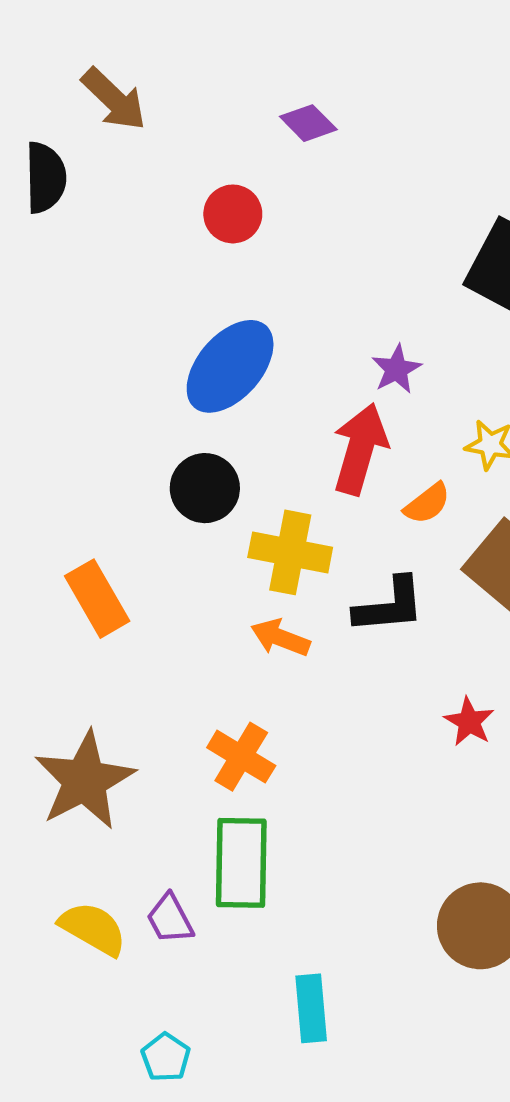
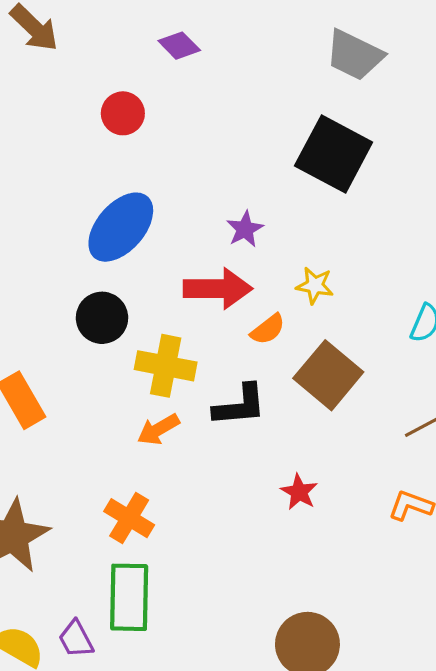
red arrow: (360, 449) -> (218, 289), turned 74
orange arrow: (280, 638) -> (158, 429), turned -51

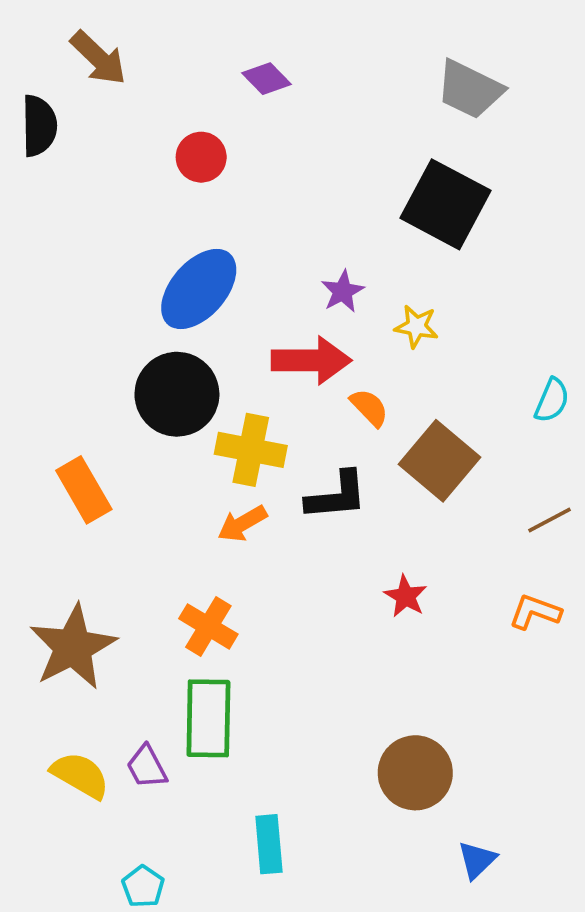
yellow star: (315, 285) -> (416, 326), moved
black circle: (102, 318) -> (177, 394), size x1.4
orange semicircle: (268, 329) -> (369, 408), turned -96

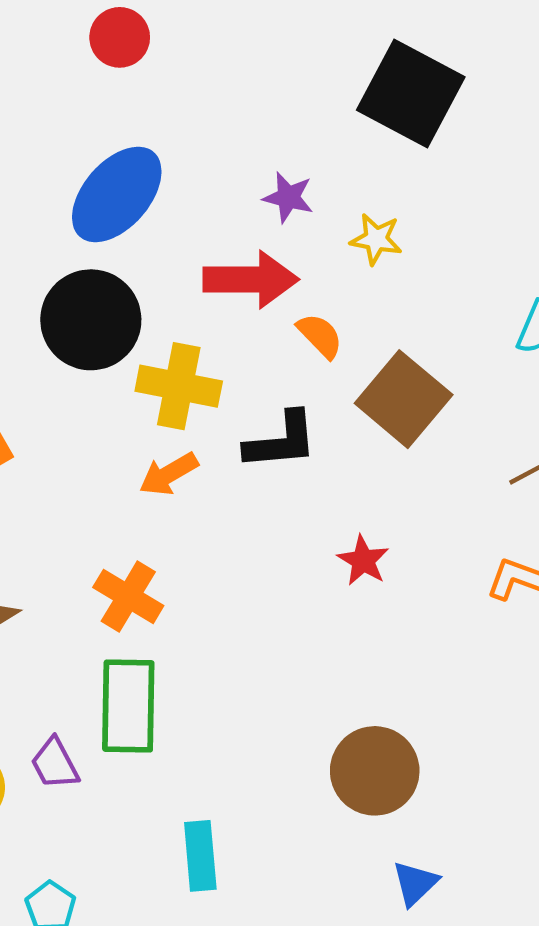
purple star: (343, 291) -> (288, 197), turned -30
blue triangle: (477, 860) -> (415, 883), moved

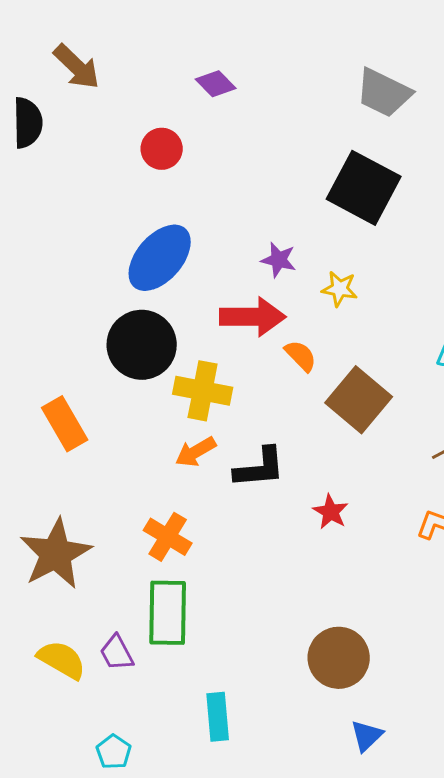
black L-shape: (281, 441) -> (260, 468), moved

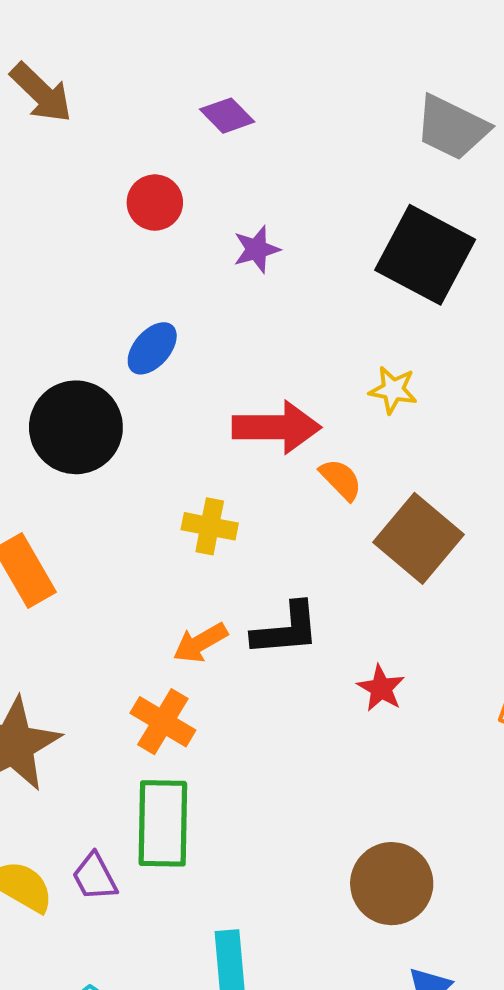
blue ellipse: (160, 258) -> (152, 348), size x0.6
purple star: (279, 260) -> (257, 249), moved, turned -30
black circle: (142, 345) -> (76, 427), moved
yellow cross: (203, 391) -> (210, 526), size x0.7
orange arrow: (196, 452) -> (200, 643), moved

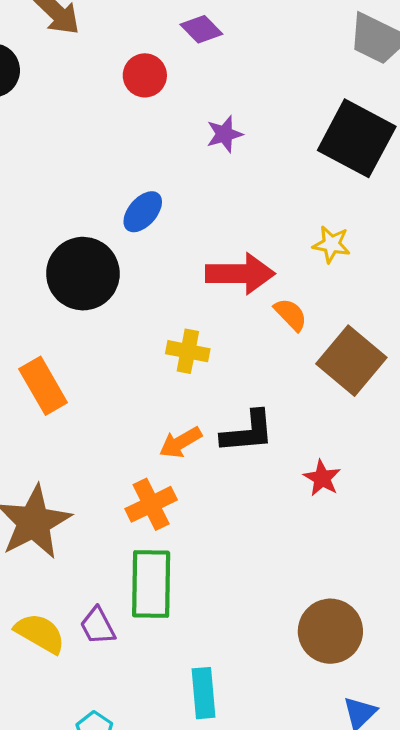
red circle: (155, 203) -> (145, 75), moved
orange cross: (163, 722) -> (151, 504), turned 33

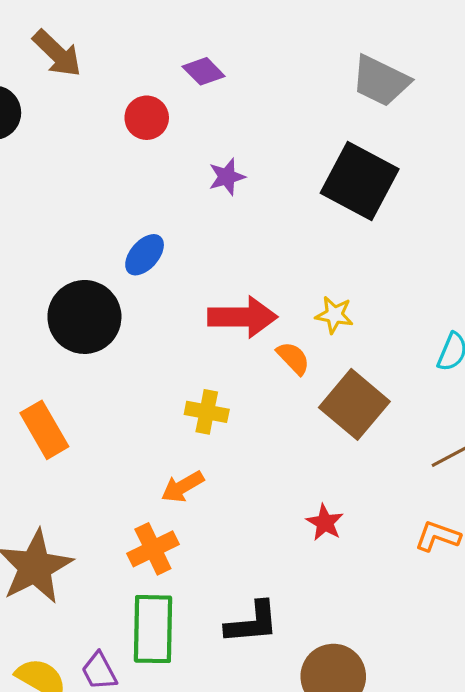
yellow star: (331, 244) -> (334, 315), moved
yellow cross: (188, 351) -> (207, 412), moved
black L-shape: (248, 432) -> (252, 623), moved

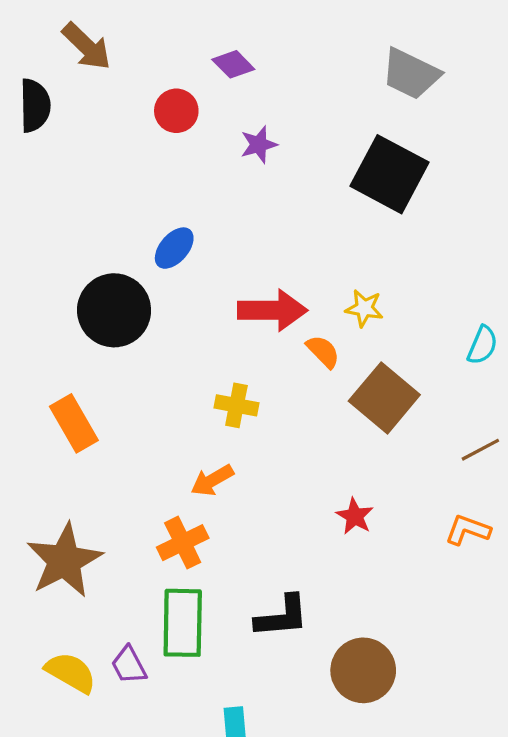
purple star: (227, 177) -> (259, 145), moved

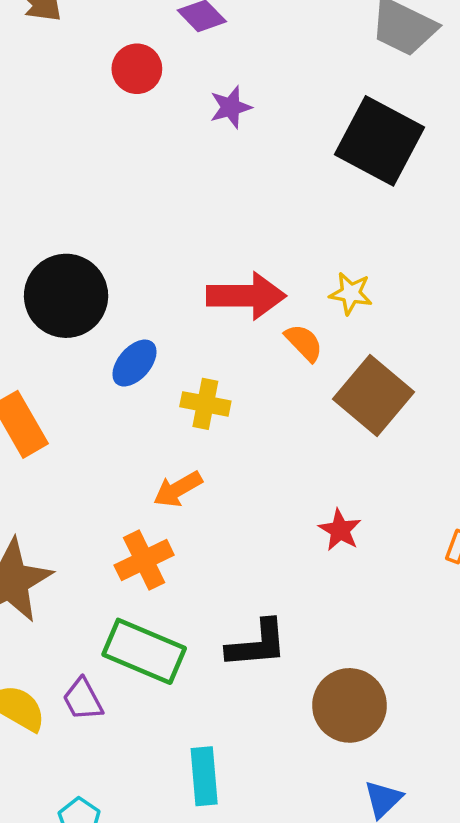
blue ellipse: (174, 248) -> (134, 363), moved
green rectangle: (183, 623) -> (144, 651), turned -68

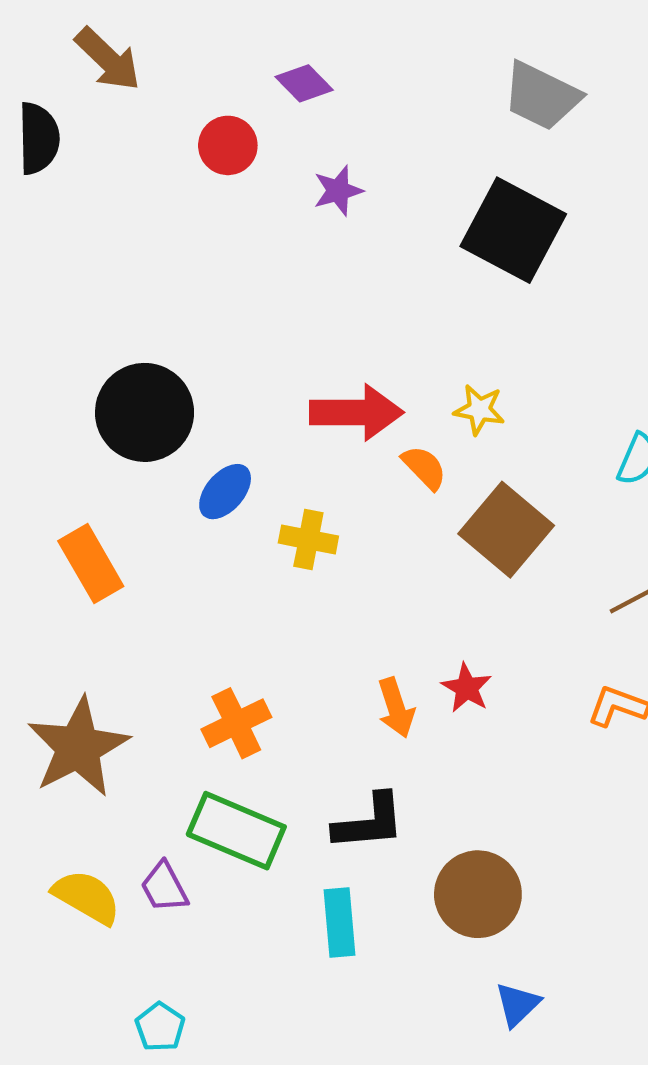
orange arrow: (178, 489) -> (396, 708), moved, turned -78
cyan rectangle: (204, 776) -> (339, 922), moved

